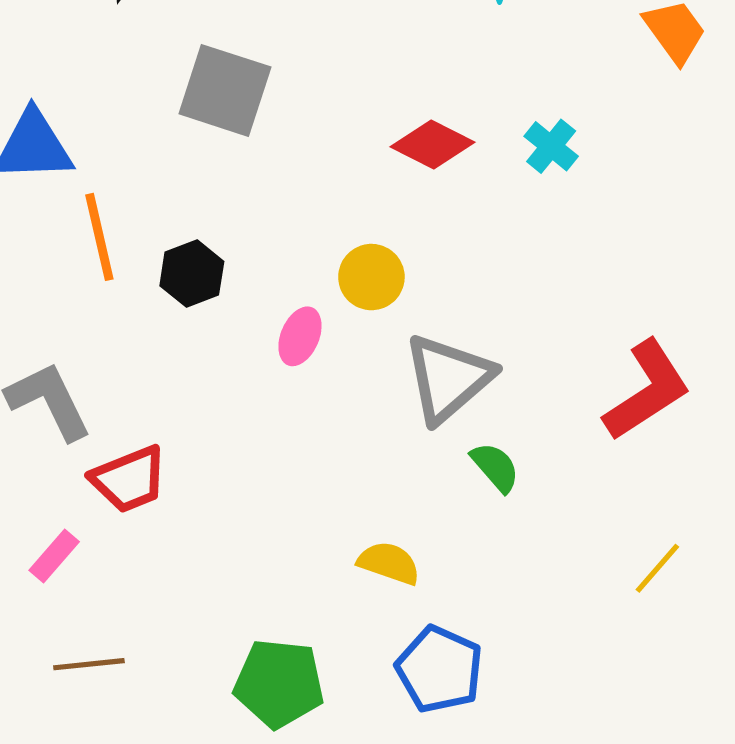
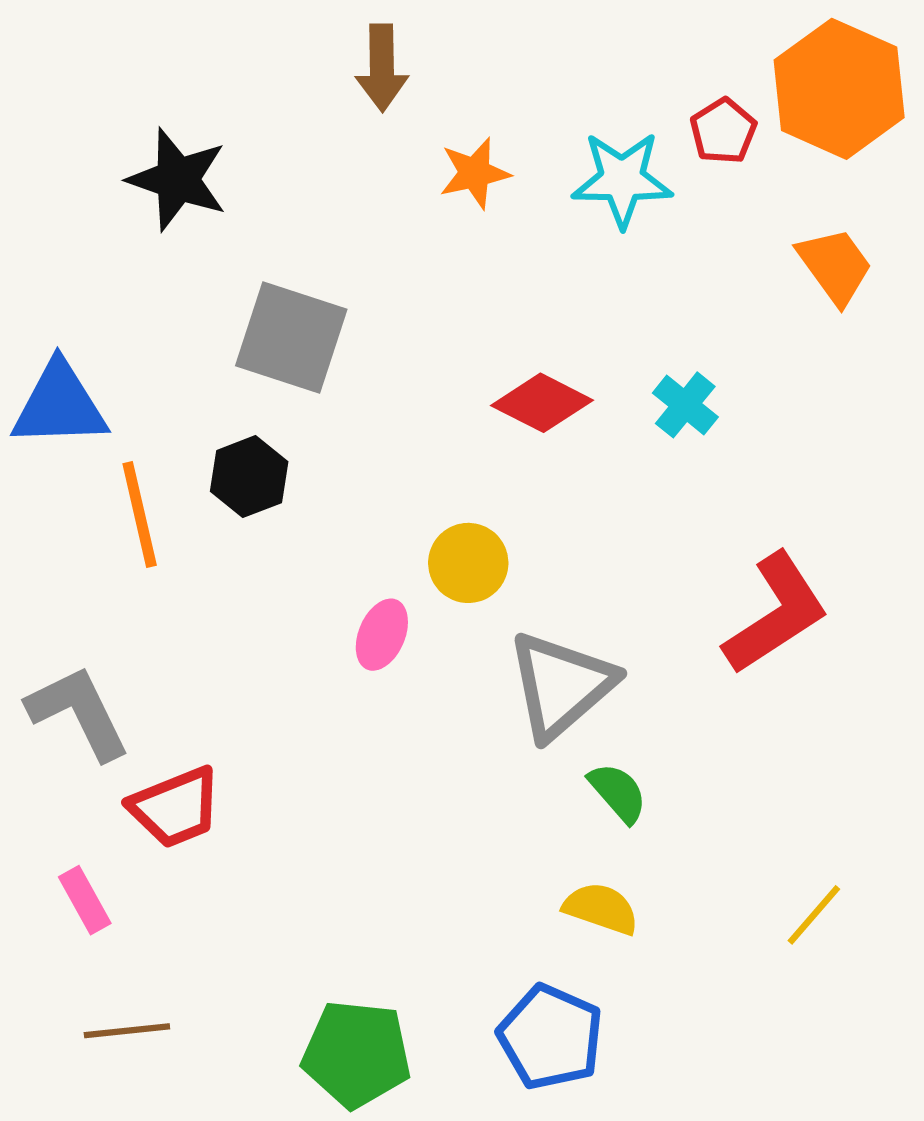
black hexagon: (192, 274) -> (249, 477), moved
red L-shape: (647, 390) -> (776, 614), moved
pink rectangle: (54, 556) -> (85, 900), turned -70
yellow semicircle: (389, 563) -> (601, 909), moved

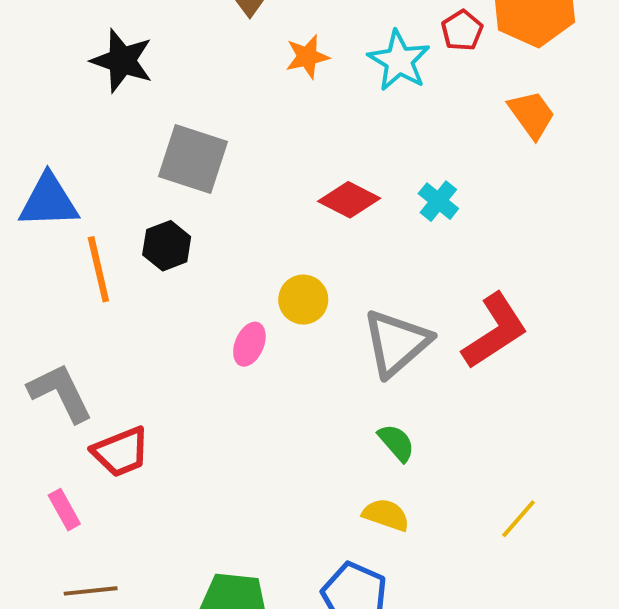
cyan star: (622, 179) -> (399, 61), turned 30
gray triangle: (561, 685) -> (396, 343), moved

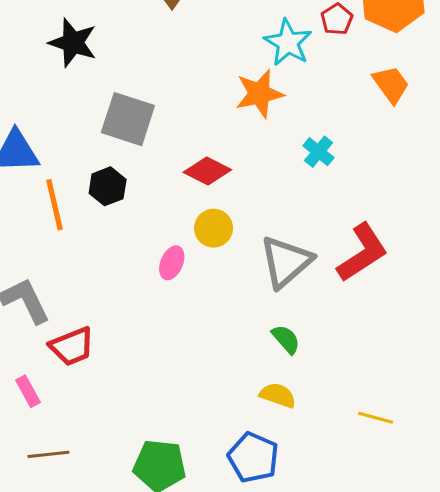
orange star: (307, 57) -> (259, 94), moved, size x1.4
red diamond: (349, 200) -> (207, 171), moved
yellow line: (519, 519) -> (376, 418), moved, turned 64

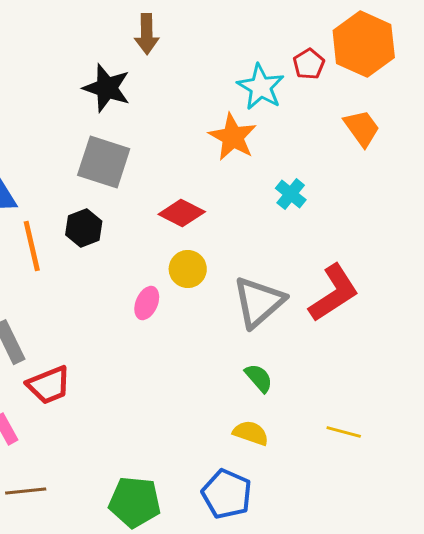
black star: (73, 43) -> (107, 88), moved
orange star: (259, 94) -> (233, 137), turned -30
yellow line: (376, 418) -> (344, 432), moved

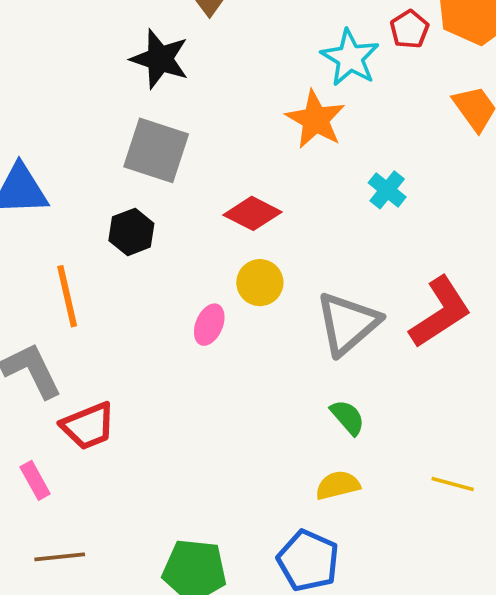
orange line: (32, 246) -> (67, 296), moved
yellow semicircle: (251, 433) -> (338, 485), turned -33

